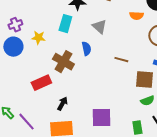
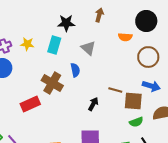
yellow star: (38, 38) -> (27, 44), moved
brown line: (121, 60) -> (115, 90), moved
black arrow: (62, 104) -> (93, 104), moved

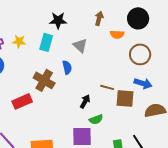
brown arrow: (99, 15) -> (99, 18), moved
green semicircle: (136, 122) -> (96, 119), moved

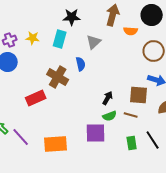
brown arrow: (99, 18) -> (113, 15), size x1.5
gray triangle: (80, 45) -> (94, 42), turned 35
brown line: (107, 87) -> (131, 115), moved
black arrow: (85, 101) -> (108, 98), moved

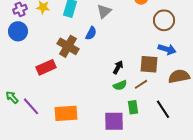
blue semicircle: (81, 64) -> (91, 33), turned 40
brown line: (131, 115) -> (141, 84), turned -48
purple square: (96, 133) -> (114, 121), moved
green rectangle: (132, 143) -> (133, 107), moved

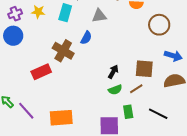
gray triangle: (104, 11) -> (99, 16), turned 35
blue arrow: (167, 49) -> (173, 56), moved
black line: (163, 109) -> (158, 114), turned -30

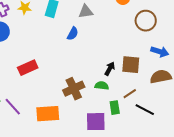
brown cross: (63, 51) -> (74, 89), moved, turned 35
black arrow: (113, 72) -> (110, 69), moved
brown line: (136, 89) -> (130, 94), moved
green semicircle: (115, 90) -> (102, 86), turned -152

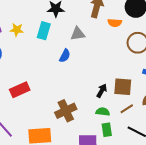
green semicircle: (102, 86) -> (103, 112), moved
brown line: (130, 94) -> (127, 109), moved

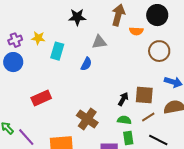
cyan rectangle: (44, 31) -> (57, 51), moved
brown cross: (66, 111) -> (87, 119), turned -30

